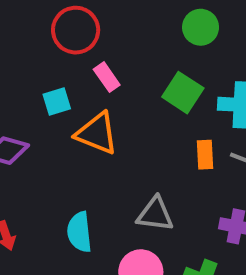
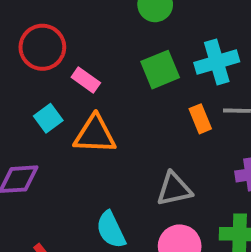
green square: (183, 93) -> (160, 70), turned -36

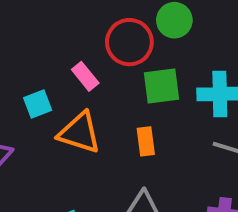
red circle: (42, 47) -> (129, 42), moved
orange rectangle: (200, 119) -> (146, 141), moved

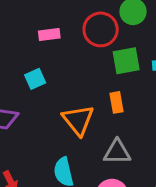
pink rectangle: (85, 76) -> (49, 34), moved, turned -55
orange triangle: (79, 133) -> (78, 120), moved, turned 36

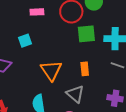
orange rectangle: (117, 102) -> (85, 69), moved
gray triangle: (117, 152) -> (75, 94), turned 36

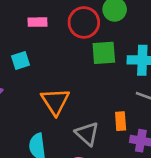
orange rectangle: (85, 69) -> (121, 121), moved

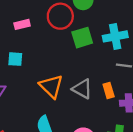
cyan square: (21, 61) -> (15, 59), turned 35
gray triangle: (87, 134) -> (82, 89), moved

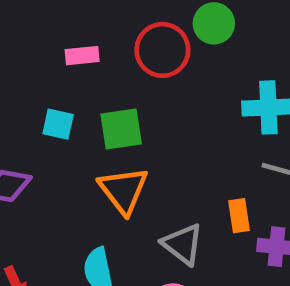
green square: (82, 38) -> (121, 129), moved
gray triangle: (82, 89) -> (183, 244), moved

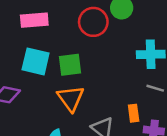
pink rectangle: (82, 56) -> (34, 20), moved, size x1.5
cyan square: (58, 124) -> (36, 61), size x1.6

